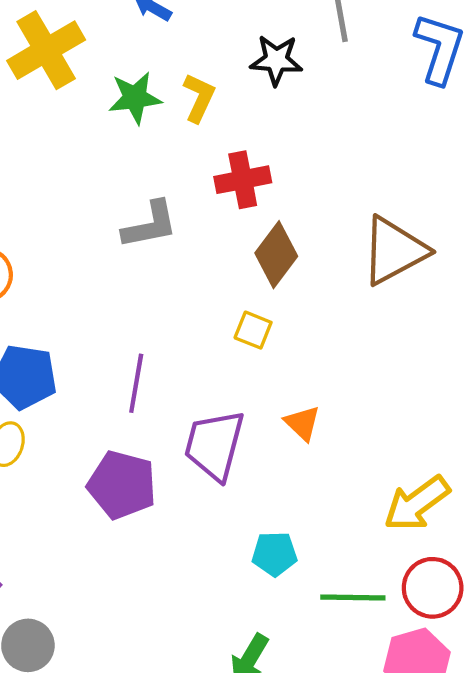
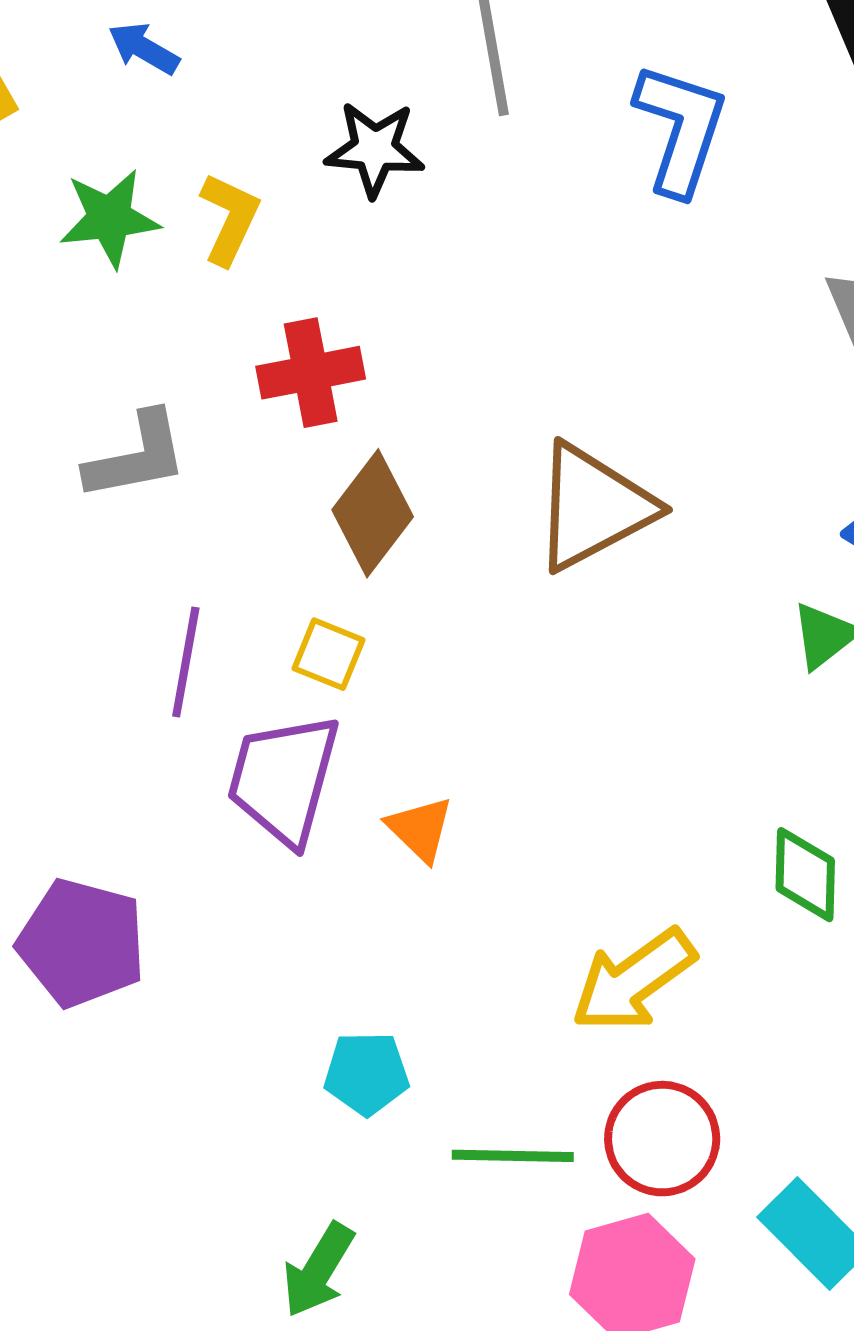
purple line: (136, 383) -> (186, 662), moved
purple trapezoid: (214, 445) -> (284, 779), moved

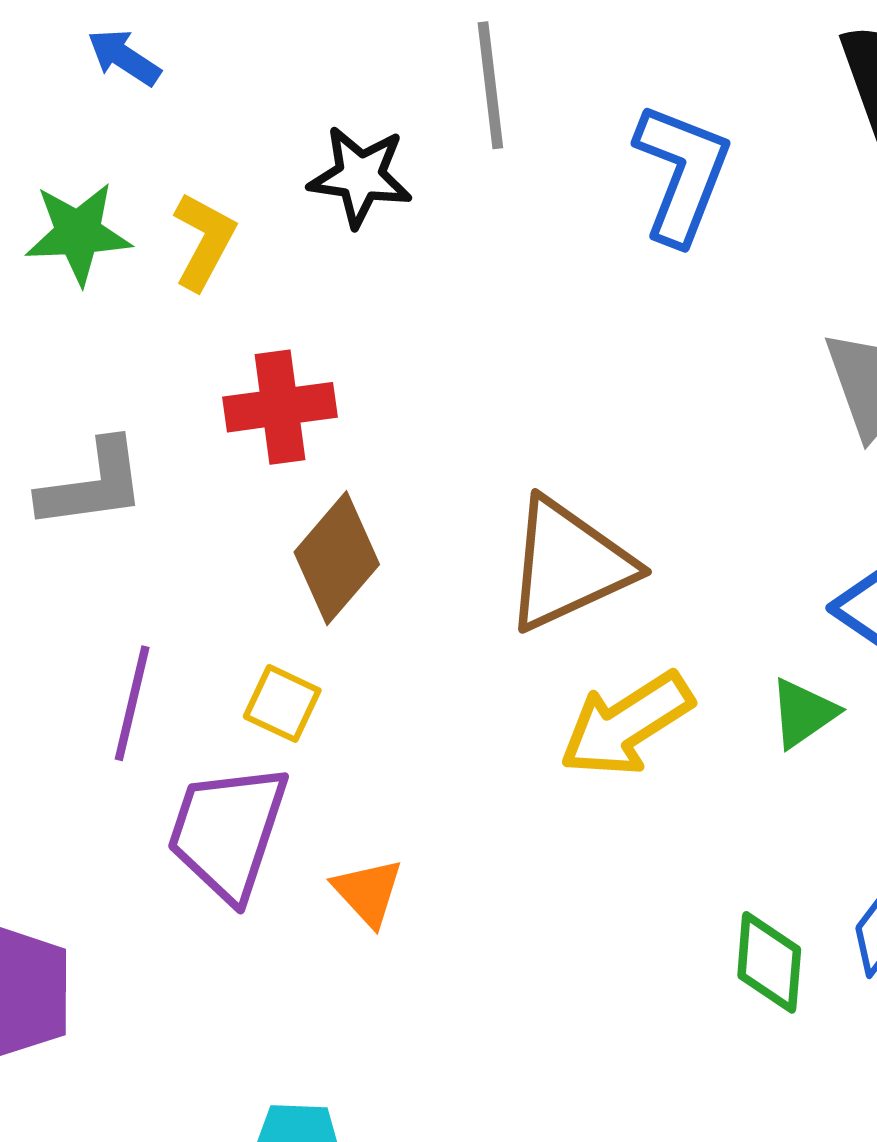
yellow arrow: (633, 980) -> (626, 724), moved

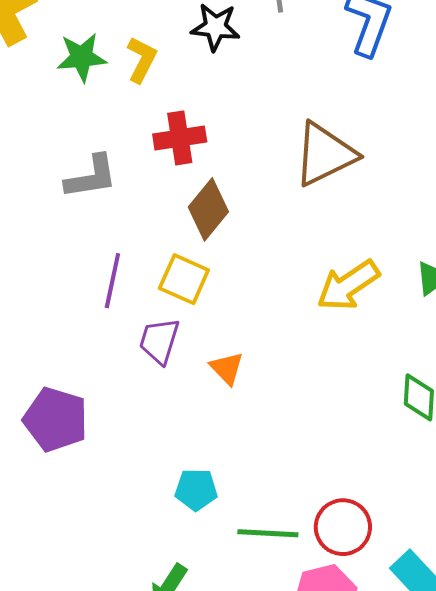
brown triangle: (569, 565) -> (325, 154), moved
yellow square: (282, 703) -> (184, 279), size x1.4
purple trapezoid: (228, 832) -> (159, 341), size x0.7

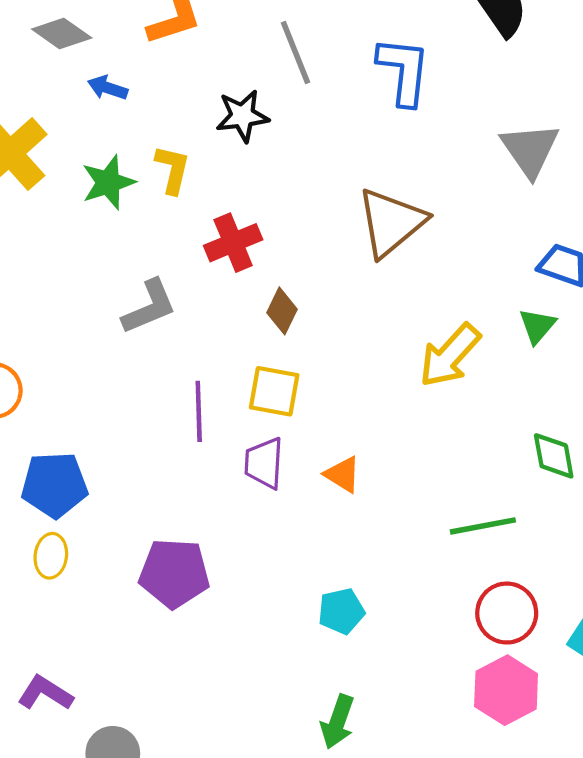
brown diamond: (208, 209) -> (282, 311), size x0.7
green line: (268, 533) -> (483, 526), moved

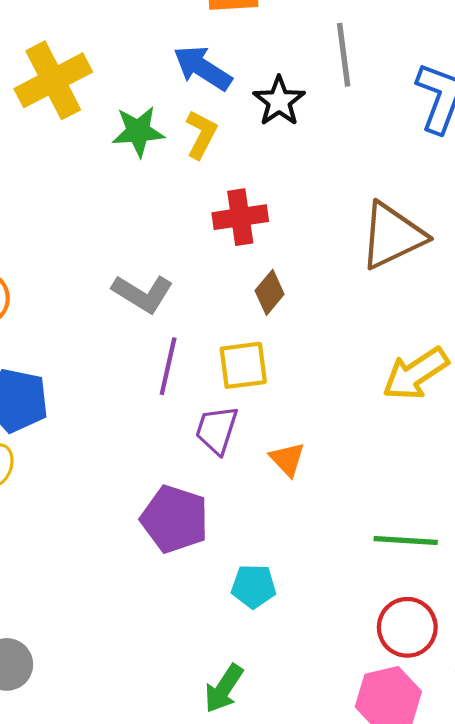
blue arrow: (108, 88) -> (203, 68), moved, size x1.6
black star: (242, 116) -> (279, 101), turned 30
gray L-shape: (149, 307) -> (143, 294), moved, turned 40
yellow square: (274, 391) -> (243, 365), turned -32
purple pentagon: (174, 573) -> (175, 519), moved

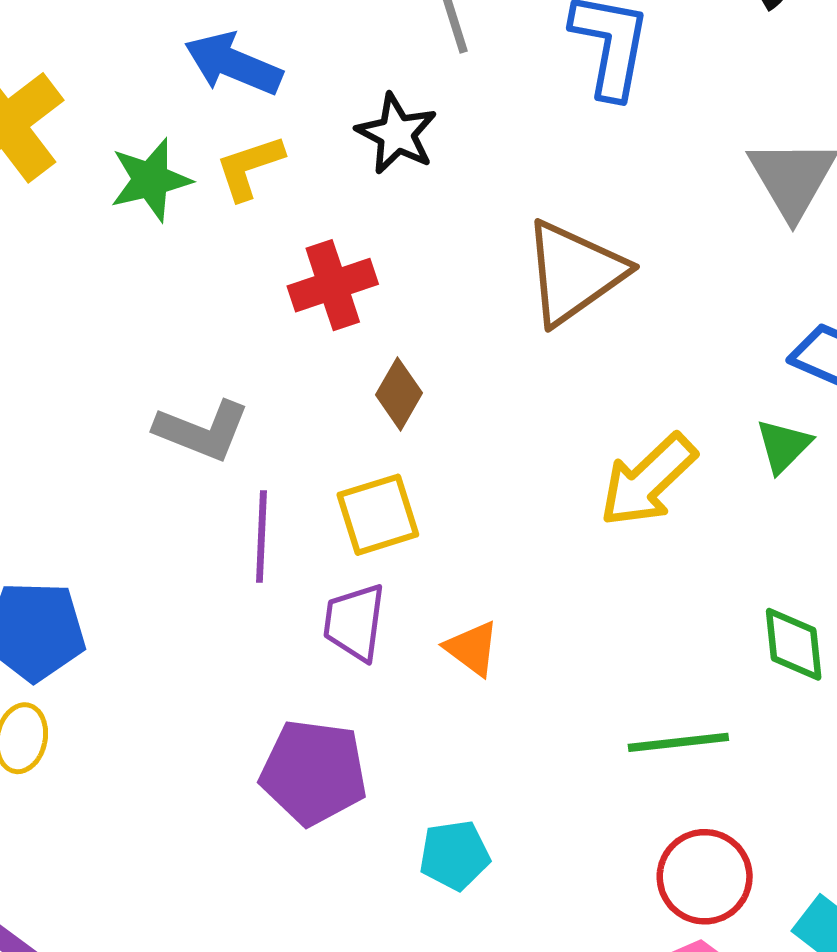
black star: (279, 101) -> (397, 134), moved
yellow L-shape: (201, 134) -> (249, 167), turned -126

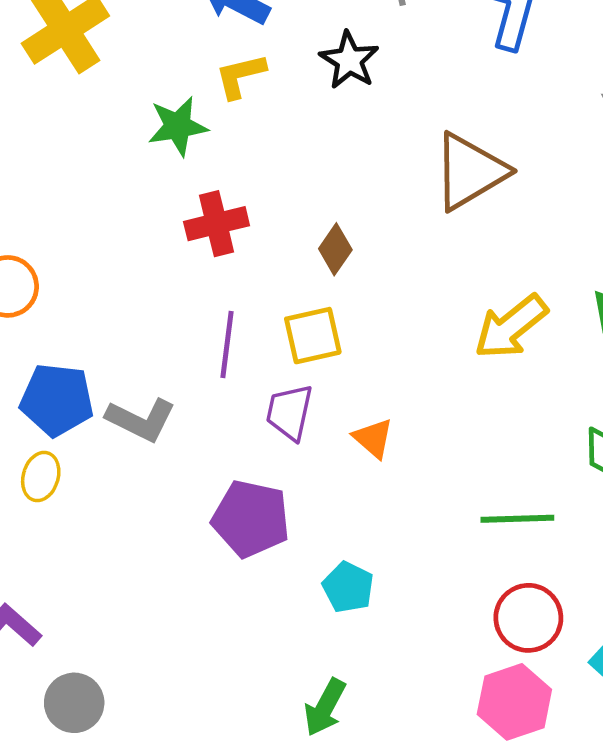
green star: (151, 180) -> (178, 126), moved
red cross: (333, 285) -> (217, 224), moved
gray L-shape: (202, 431) -> (141, 420), moved
cyan pentagon: (455, 855) -> (348, 587), turned 30

